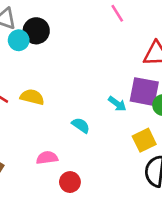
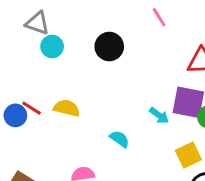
black circle: (36, 31) -> (109, 47), moved

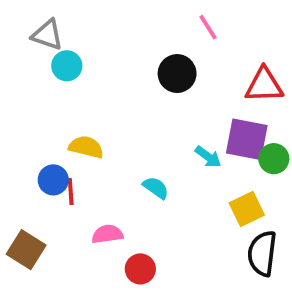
black circle: (109, 47) -> (177, 74), moved
red line: (32, 108) -> (71, 192), moved, turned 54
blue circle: (15, 115) -> (53, 180), moved

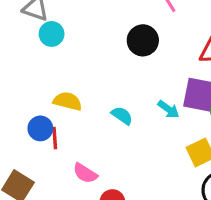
cyan semicircle: (156, 188) -> (122, 116), moved
pink semicircle: (107, 234) -> (85, 173), turned -140

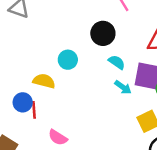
cyan circle: (52, 34) -> (68, 60), moved
cyan semicircle: (122, 116) -> (117, 62), moved

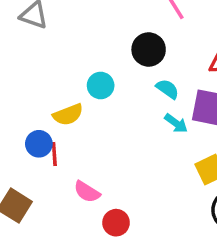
yellow semicircle: (44, 81) -> (68, 115), turned 145

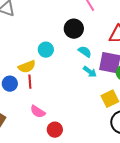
red line: (54, 154) -> (30, 82), moved

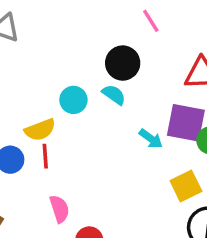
cyan semicircle: (85, 52) -> (114, 95), moved
pink semicircle: (38, 112) -> (59, 209), turned -140

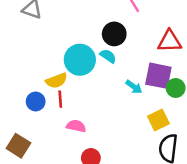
cyan circle: (73, 100) -> (80, 60), size x1.6
pink semicircle: (59, 209) -> (76, 126), moved, turned -60

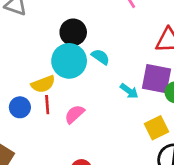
black circle: (114, 34) -> (73, 32), moved
pink semicircle: (76, 126) -> (75, 114), moved, turned -54

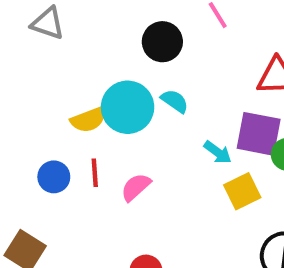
black circle: (73, 32) -> (162, 42), moved
yellow semicircle: (43, 84) -> (89, 120), moved
yellow square: (156, 128) -> (242, 191), moved

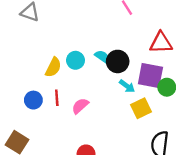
black circle: (162, 42) -> (118, 61), moved
cyan circle: (128, 107) -> (76, 60), size x0.6
yellow semicircle: (89, 120) -> (53, 67), turned -42

